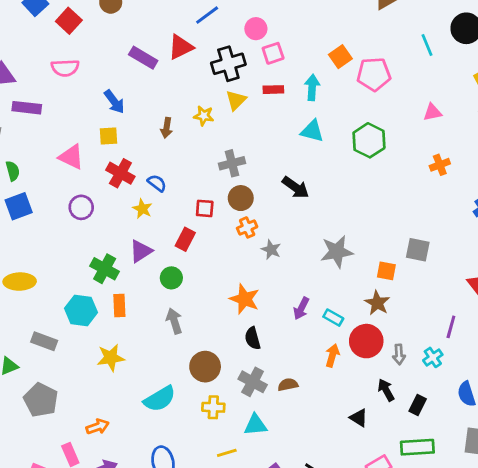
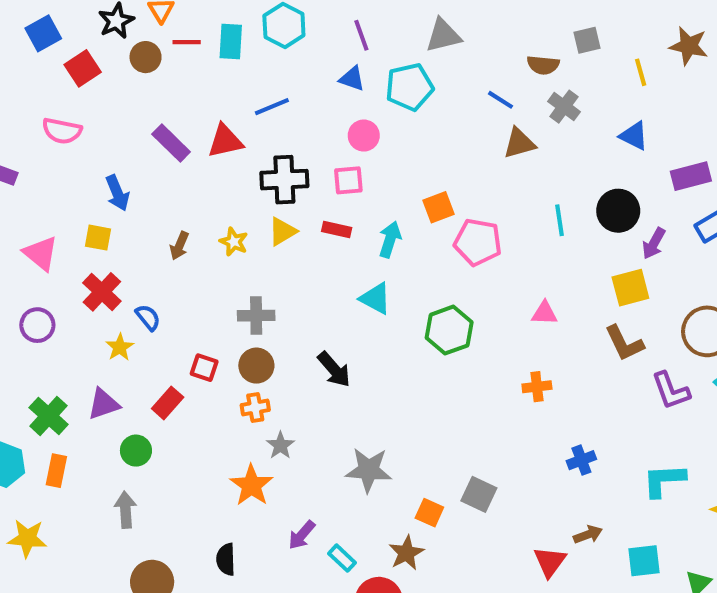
pink circle: (256, 29) -> (364, 136), moved
orange star: (245, 299) -> (251, 485), moved

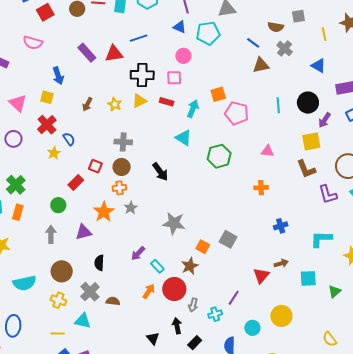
purple triangle: (103, 404) -> (84, 232), moved
orange star: (251, 485) -> (104, 212), moved

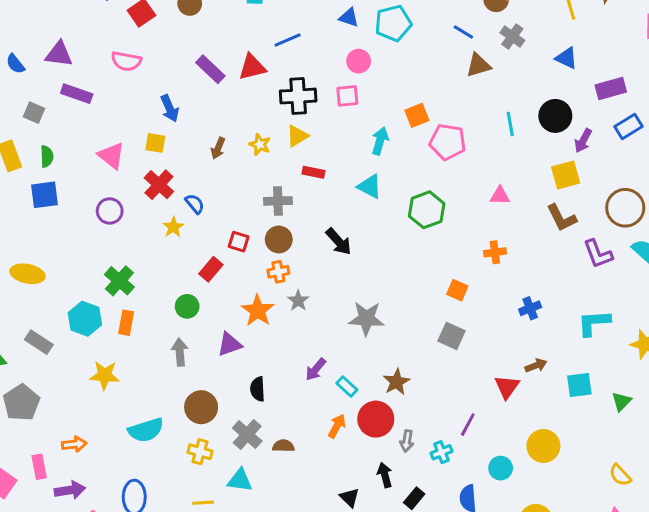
red rectangle: (167, 102) -> (314, 172), moved
orange square: (203, 247) -> (457, 290), moved

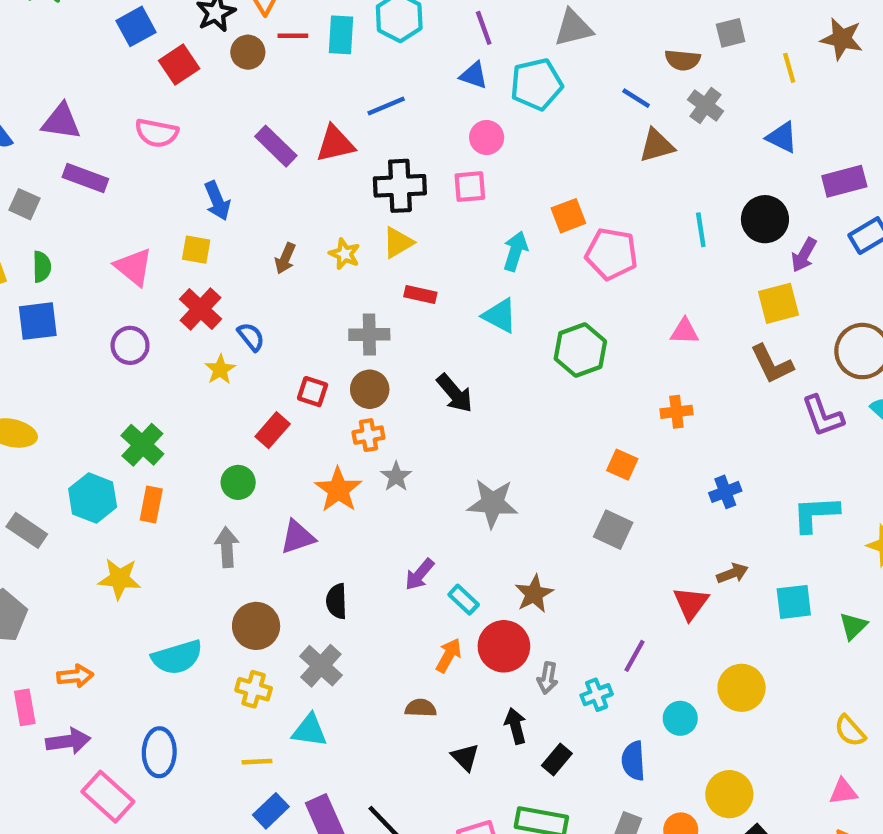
brown semicircle: (283, 446) -> (421, 708), moved

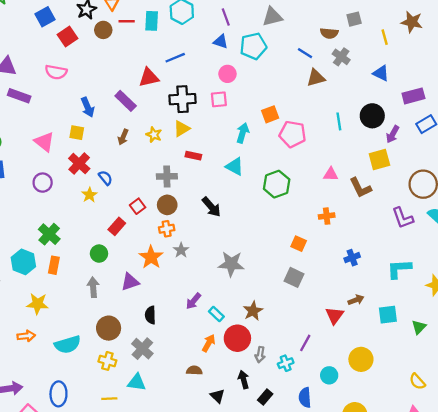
purple rectangle: (276, 146) -> (126, 101), moved
brown L-shape: (772, 364) -> (360, 188), moved
red square: (313, 392) -> (138, 206), turned 35
orange arrow: (75, 676) -> (26, 336), moved

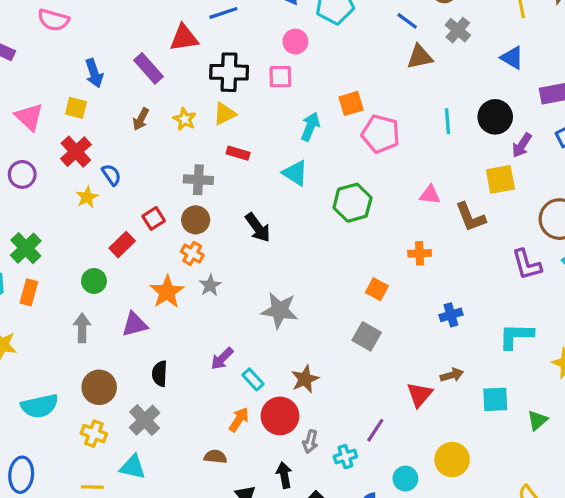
orange cross: (167, 229) -> (192, 253), turned 35

